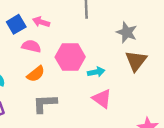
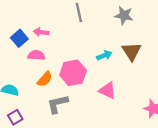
gray star: (127, 32) -> (124, 15), moved
pink hexagon: (70, 57) -> (73, 73), moved
cyan arrow: (96, 72) -> (104, 55), moved

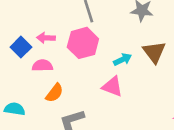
pink hexagon: (73, 73) -> (83, 43), moved
pink triangle: (107, 90) -> (112, 87), moved

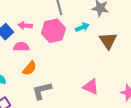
cyan arrow: (122, 59) -> (82, 27), moved
pink triangle: (112, 87) -> (91, 87), moved

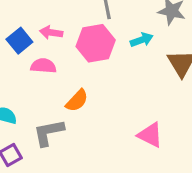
orange semicircle: (30, 68) -> (77, 101), moved
gray L-shape: (42, 91) -> (49, 133), moved

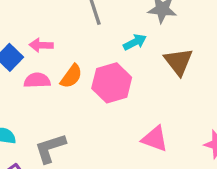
pink hexagon: (96, 43) -> (112, 83), moved
orange semicircle: (77, 101) -> (71, 76), moved

